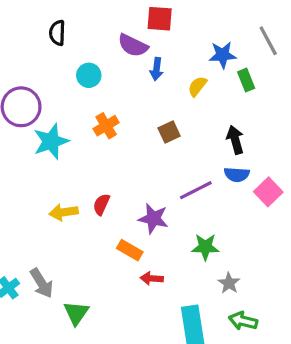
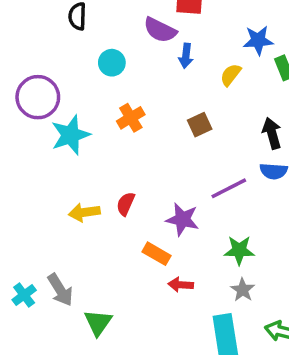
gray star: (229, 283) -> (243, 290), moved

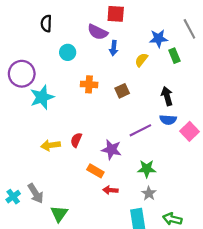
orange cross: (131, 118) -> (89, 84), moved, turned 35

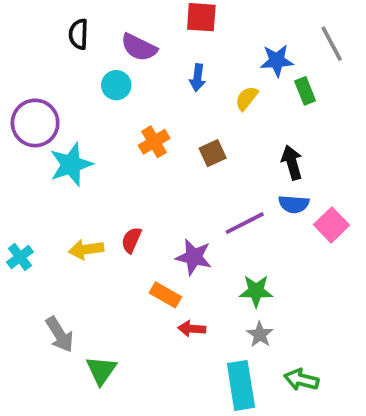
purple semicircle: (98, 32) -> (139, 47), moved
orange cross: (89, 84) -> (154, 142), turned -35
cyan cross: (13, 197) -> (20, 257), moved

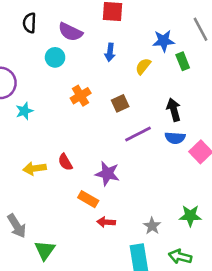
cyan star: (71, 164) -> (24, 111), size x0.6
purple line: (245, 223) -> (138, 134), moved
red semicircle: (131, 240) -> (65, 162), turned -54
green star: (256, 291) -> (190, 216), moved

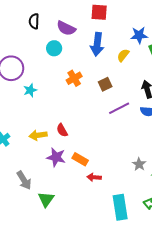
blue arrow: (110, 52) -> (97, 44), size x1.6
purple star: (107, 174) -> (56, 157), moved
gray star: (152, 226) -> (139, 164), moved

